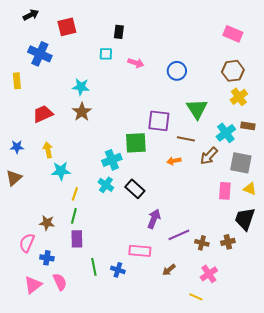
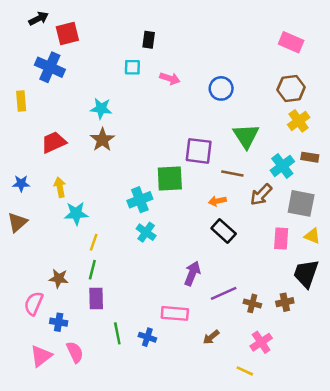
red square: (67, 27) -> (67, 33), moved
cyan cross: (106, 185) -> (146, 232), moved
black rectangle: (135, 189) -> (224, 231), moved

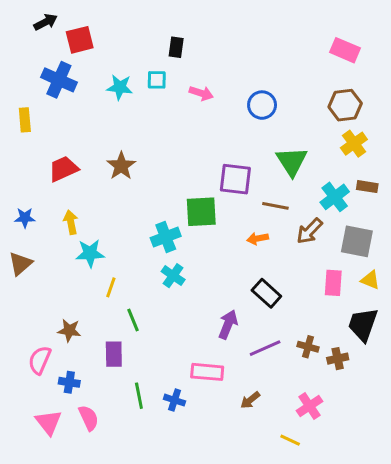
cyan star: (101, 108) -> (120, 87), moved
black rectangle: (224, 231) -> (266, 293), moved
green line: (92, 270) -> (133, 320), moved, turned -36
brown cross: (252, 303) -> (308, 347), moved
pink triangle: (41, 356) -> (49, 422), turned -30

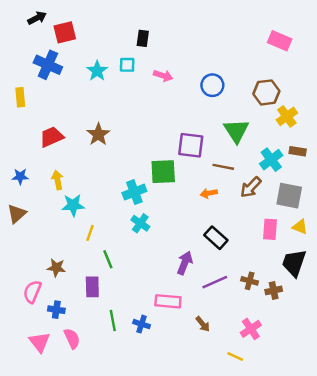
cyan star: (120, 87) -> (97, 71), turned 30
brown hexagon: (345, 105) -> (266, 92), moved
brown arrow: (250, 400) -> (203, 324), turned -91

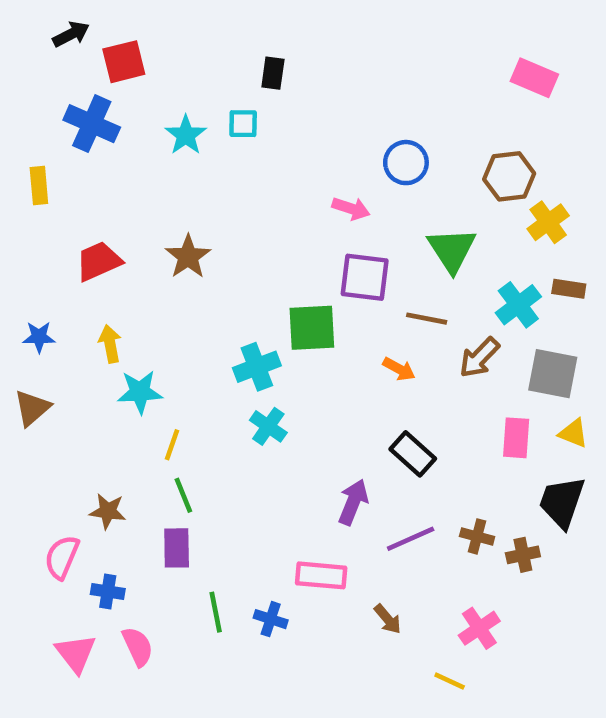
pink arrow: (163, 76) -> (351, 208), moved
orange arrow: (209, 193) -> (399, 369), turned -140
green line: (108, 259) -> (183, 495), moved

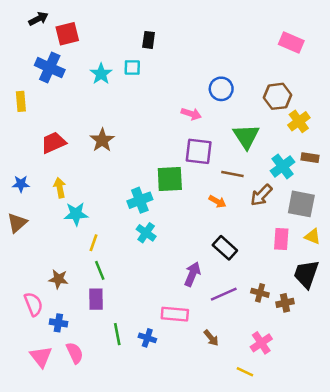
pink semicircle: (62, 557) -> (33, 304), turned 135

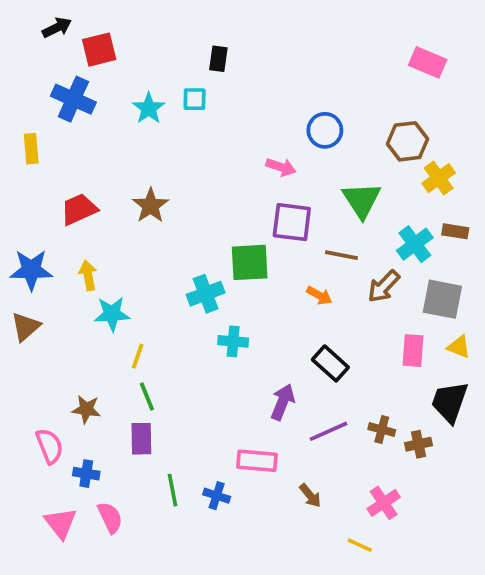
blue star: (21, 184) -> (31, 270), size x1.6
cyan cross: (146, 233) -> (233, 341), moved, turned -30

